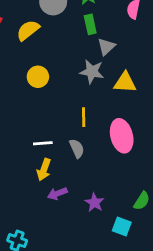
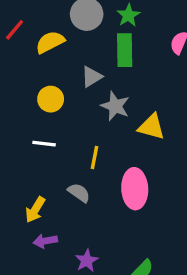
green rectangle: (90, 24) -> (125, 50), size x1.4
gray triangle: (106, 47) -> (92, 77), moved
white line: (43, 143) -> (44, 144), moved
gray semicircle: (77, 148) -> (79, 193), turned -42

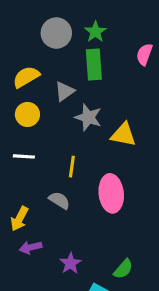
yellow semicircle: (50, 42) -> (26, 77), moved

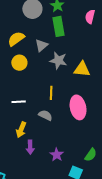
white line: (24, 156) -> (19, 102), moved
purple arrow: (31, 247) -> (30, 147), turned -72

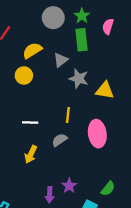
pink semicircle: (90, 17) -> (108, 26), moved
yellow circle: (19, 63) -> (24, 75), moved
gray semicircle: (45, 115) -> (60, 140), turned -64
purple arrow: (30, 147) -> (50, 195), moved

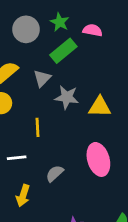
pink semicircle: (108, 26) -> (92, 30), turned 91
green rectangle: (81, 40) -> (63, 51), turned 65
yellow line: (68, 115) -> (38, 127), moved

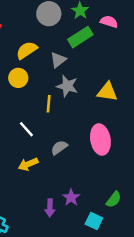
gray star: (67, 97) -> (67, 86), moved
white line: (17, 158) -> (26, 129), turned 48
yellow arrow: (23, 196) -> (28, 164), turned 42

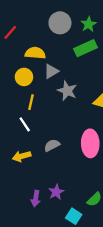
yellow semicircle: (27, 50) -> (35, 53), turned 30
gray triangle: (58, 60) -> (51, 71), moved
yellow line: (49, 104) -> (31, 102), moved

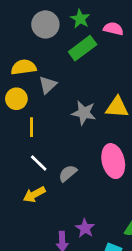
gray star: (67, 91) -> (84, 113), moved
white line: (25, 124) -> (39, 163), moved

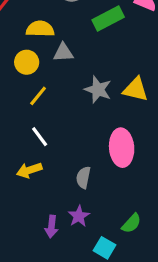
gray triangle: (48, 85) -> (63, 53), turned 30
yellow line: (31, 127) -> (38, 96), turned 30
gray semicircle: (68, 173) -> (83, 177), moved, turned -48

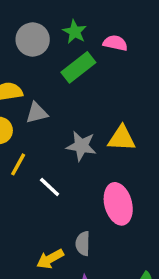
white line: (40, 137) -> (50, 187), moved
yellow arrow: (29, 170) -> (50, 259), moved

